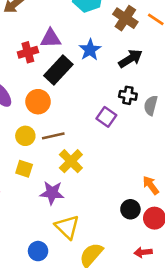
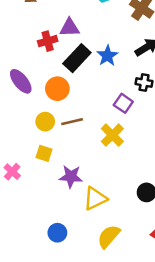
blue star: (90, 50) -> (107, 56), moved
yellow cross: (71, 161) -> (112, 135), moved
yellow triangle: (67, 227) -> (95, 199), moved, turned 50

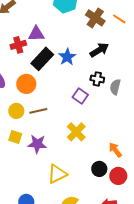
yellow cross: (112, 135) -> (76, 132), moved
purple star: (71, 177) -> (37, 144), moved

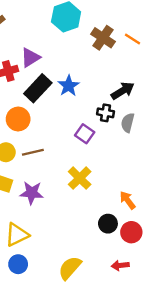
purple triangle: (36, 34) -> (30, 57), turned -30
black arrow: (99, 50) -> (123, 91), moved
yellow triangle: (57, 174) -> (17, 235), moved

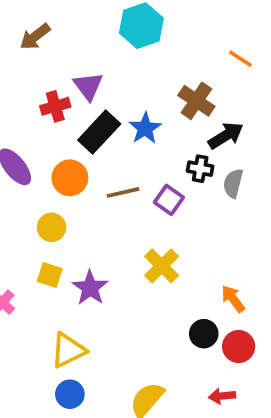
brown cross: (103, 38) -> (196, 101), moved
purple triangle: (30, 57) -> (88, 86), turned -35
brown line: (33, 152) -> (123, 192), moved
purple star: (32, 193) -> (90, 288), turned 30

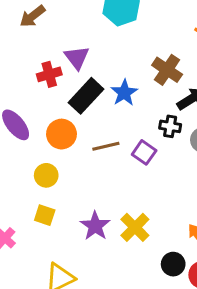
yellow cross: (162, 266) -> (135, 227), moved
purple star: (90, 288) -> (95, 226), moved

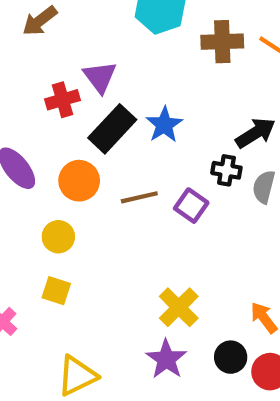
brown cross: (167, 70) -> (222, 42), moved, turned -36
purple star: (95, 226) -> (166, 359), moved

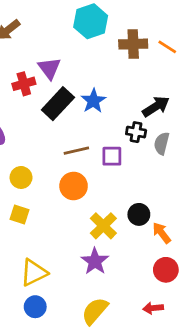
orange circle: (79, 181) -> (74, 186), moved
purple square: (191, 206) -> (112, 156), turned -35
black circle: (231, 357) -> (139, 214), moved

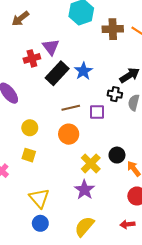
yellow triangle: (34, 273) -> (39, 198), turned -45

